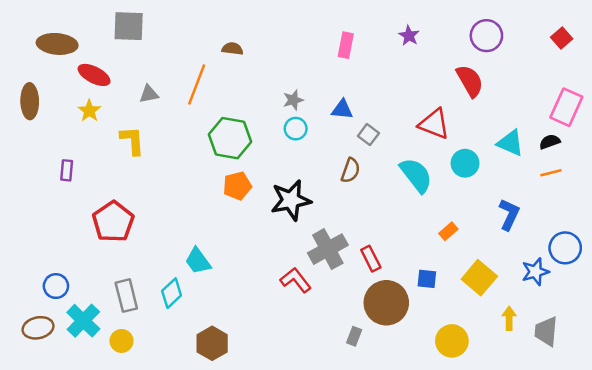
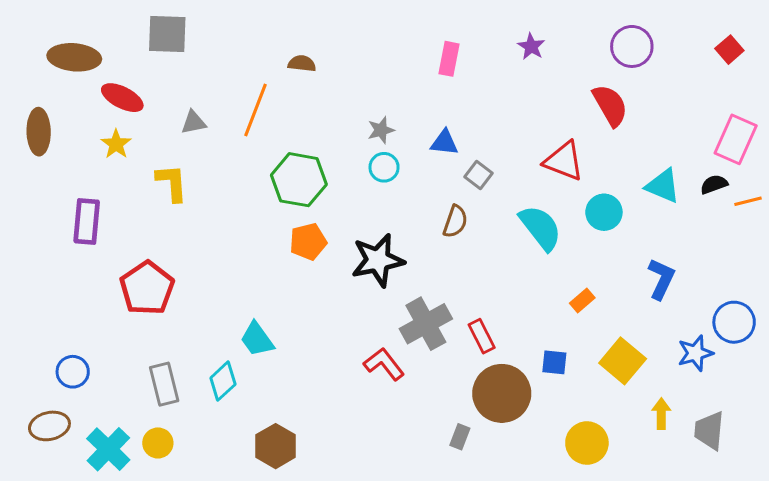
purple rectangle: (67, 170) -> (87, 221), size x1.6
orange line: (551, 173) -> (748, 201), moved
cyan cross: (83, 321) -> (108, 449), moved

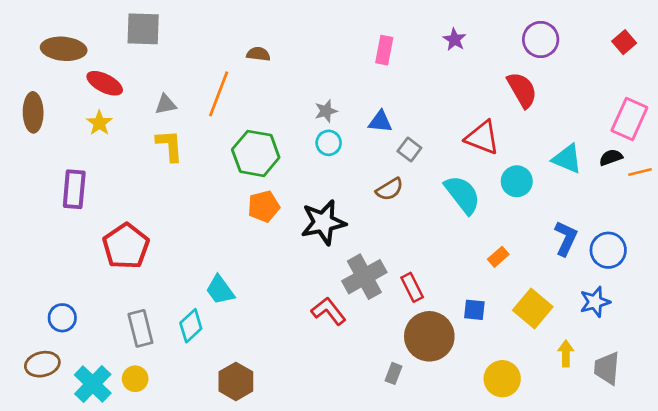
yellow L-shape: (172, 183) -> (170, 146), moved
brown semicircle: (455, 221) -> (390, 189), turned 40
blue circle: (734, 322) -> (608, 250), moved

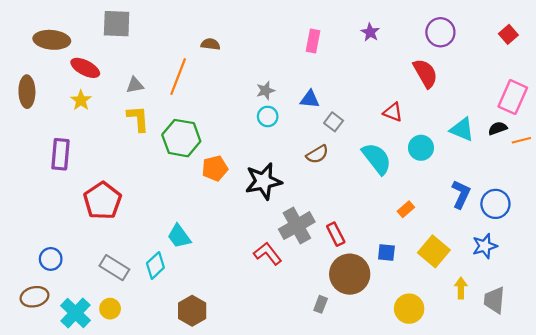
red triangle: (482, 138) -> (393, 112), size x0.7
green hexagon: (256, 153) -> (181, 138), moved
gray rectangle: (140, 328) -> (114, 268), turned -44

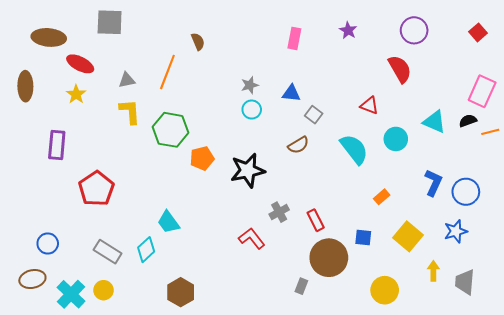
brown semicircle: (210, 44) -> (198, 42), turned 60
gray cross: (297, 226) -> (279, 212), size x0.6

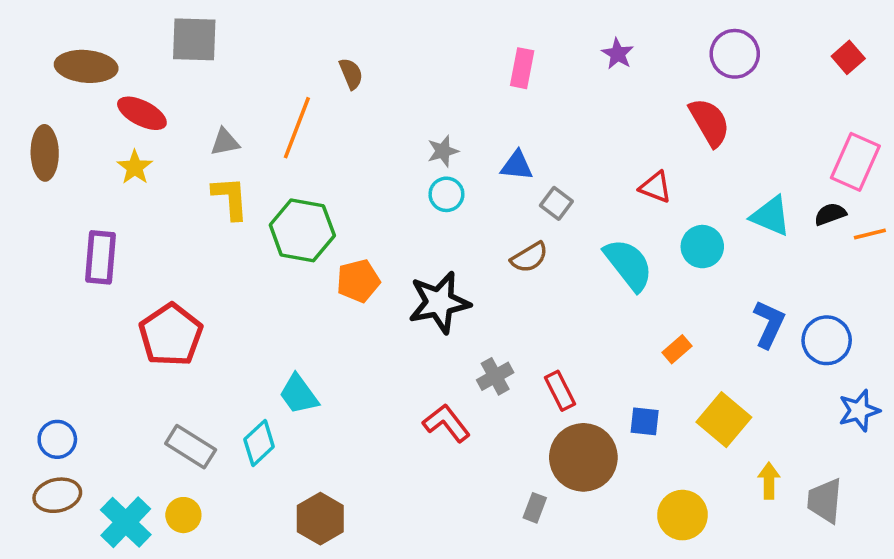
blue star: (456, 231) -> (859, 411), moved
blue circle: (48, 243) -> (57, 439), moved

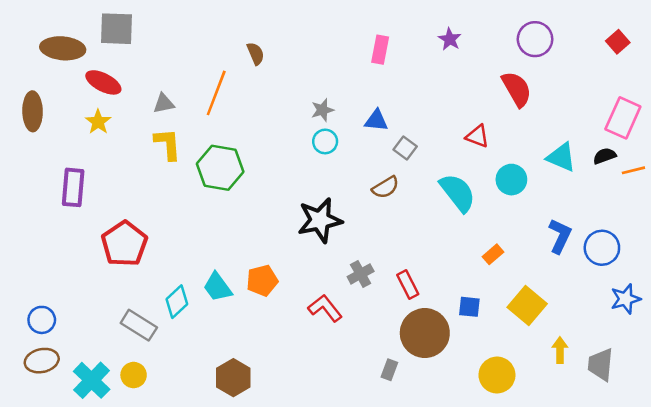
gray square: (194, 39) -> (116, 29), moved
orange pentagon: (358, 281) -> (262, 281), moved
cyan diamond: (259, 443) -> (177, 302), moved

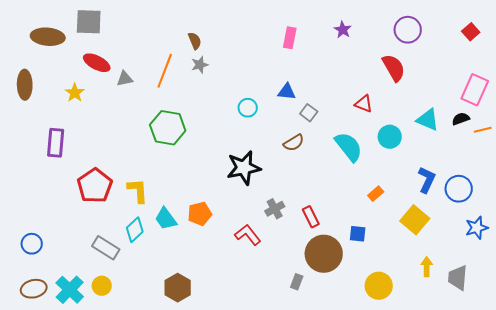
red ellipse: (103, 82) -> (97, 63), moved
gray star: (322, 110) -> (200, 65), moved
yellow L-shape: (168, 144) -> (138, 191), moved
yellow square: (527, 305) -> (415, 220), moved
brown ellipse: (42, 361) -> (34, 289), moved

